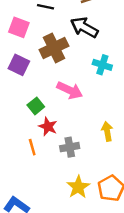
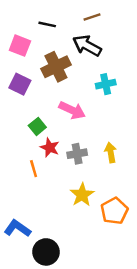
cyan cross: (102, 65) -> (106, 84), turned -30
gray cross: (70, 147) -> (77, 154), moved
yellow star: (78, 187) -> (82, 195), moved

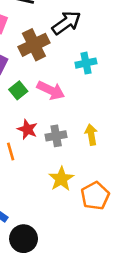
black arrow: (87, 46) -> (66, 23), turned 116
green square: (37, 126) -> (18, 90), moved

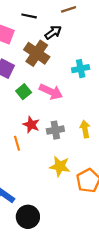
black arrow: (66, 23) -> (53, 32), moved, size x0.7
brown cross: (34, 45) -> (37, 53), turned -30
yellow star: (61, 179) -> (60, 166), turned -30

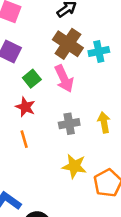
brown cross: (37, 53) -> (68, 44), moved
pink arrow: (51, 92) -> (64, 79), turned 40
red star: (31, 125) -> (25, 107), moved

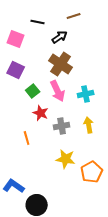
cyan cross: (99, 52) -> (86, 94), moved
red star: (25, 107) -> (41, 113), moved

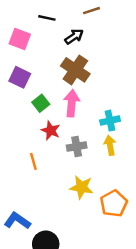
pink arrow: (58, 91) -> (72, 103), turned -150
cyan cross: (86, 94) -> (110, 121), moved

